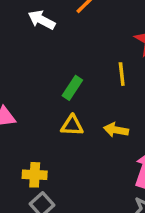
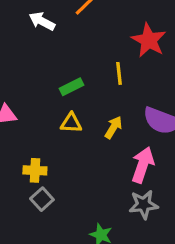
green rectangle: (72, 88) -> (72, 87), turned 30
yellow arrow: (116, 130) -> (114, 127), turned 110

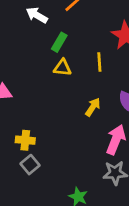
green rectangle: (72, 87) -> (59, 42), moved, turned -36
yellow triangle: (71, 123) -> (62, 68), moved

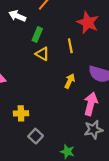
yellow triangle: (62, 68) -> (42, 54), turned 32
gray square: (30, 165) -> (36, 136), moved

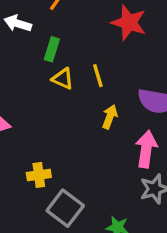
yellow line: (70, 46) -> (98, 76), moved
gray square: (36, 136) -> (65, 208), size x1.5

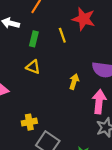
yellow line: (98, 76) -> (62, 35), moved
yellow triangle: (63, 79) -> (33, 67), moved

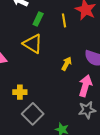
yellow triangle: (33, 67) -> (33, 44), size x1.5

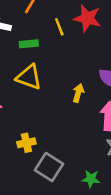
green rectangle: (38, 19) -> (29, 44), turned 72
yellow line: (64, 20) -> (59, 27), moved

